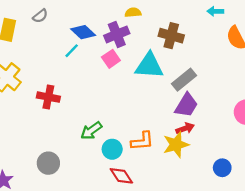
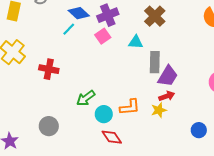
brown cross: (171, 36) -> (155, 16), turned 30
cyan triangle: (149, 66) -> (136, 42), size x0.6
gray rectangle: (184, 80) -> (155, 62), moved, turned -50
yellow star: (176, 145) -> (159, 110), size x0.7

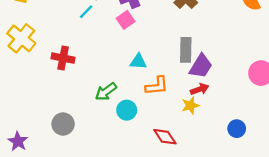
cyan triangle: (136, 42) -> (138, 61), moved
orange L-shape: (130, 107) -> (157, 86), moved
red diamond: (112, 137) -> (165, 137), moved

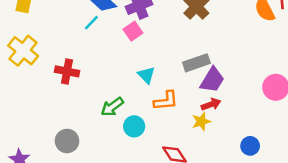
gray rectangle: (186, 50) -> (196, 63), turned 70
cyan triangle: (138, 61) -> (146, 75), turned 42

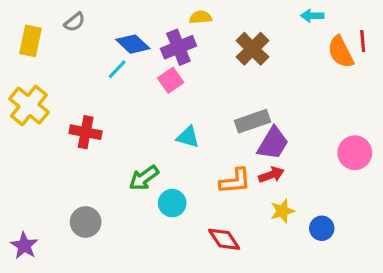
cyan triangle: (146, 75) -> (188, 137), turned -30
orange L-shape: (166, 101) -> (235, 181), moved
yellow star: (201, 121) -> (282, 211), moved

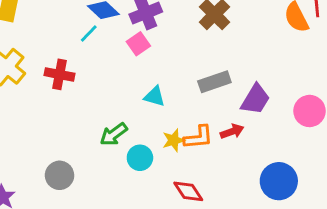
red cross: (86, 132) -> (60, 74), moved
purple trapezoid: (273, 143) -> (255, 99), moved
yellow star: (282, 211) -> (174, 140), moved
blue circle: (322, 228) -> (279, 181), size x1.6

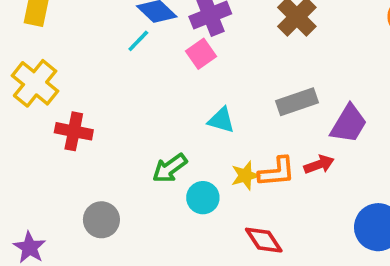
red cross: (60, 74) -> (74, 131), moved

